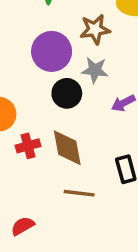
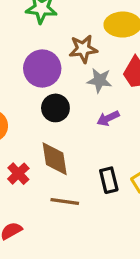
gray star: (95, 70) -> (100, 80), moved
red cross: (28, 146) -> (18, 174), moved, turned -30

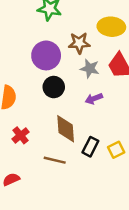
brown diamond: (55, 159) -> (66, 129), moved
black rectangle: (109, 180) -> (90, 147), turned 36

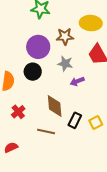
gray star: (90, 69) -> (65, 64), moved
black circle: (54, 87) -> (33, 72), moved

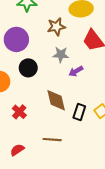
purple circle: (38, 47) -> (16, 39), moved
brown line: (46, 132) -> (52, 140), moved

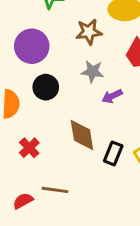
brown line: (52, 140) -> (55, 190), moved

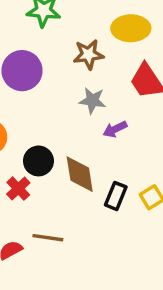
black circle: (46, 87) -> (38, 161), moved

